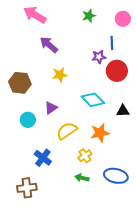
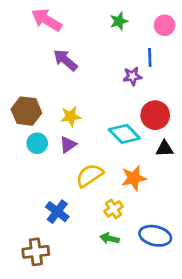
red circle: (117, 71) -> (155, 115), moved
yellow star: (60, 75) -> (71, 116), moved
cyan circle: (28, 120) -> (37, 143), moved

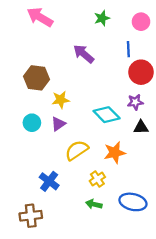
purple arrow: (65, 60) -> (84, 54), moved
purple star: (132, 76) -> (135, 102), moved
brown hexagon: (26, 111) -> (36, 78), moved
red circle: (155, 115) -> (141, 72), moved

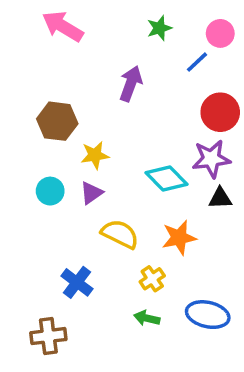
blue line: (128, 49) -> (197, 62), moved, turned 49
purple arrow: (84, 54) -> (131, 84), turned 70
purple star: (135, 102) -> (211, 159), size x1.5
yellow semicircle: (77, 150) -> (120, 234), turned 60

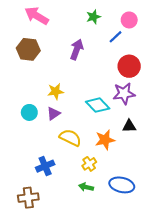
brown hexagon: (57, 121) -> (28, 49), moved
black triangle: (220, 198) -> (129, 126), moved
blue cross: (77, 282) -> (45, 166), turned 30

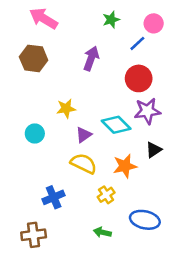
red circle: (129, 66) -> (139, 78), moved
purple triangle: (53, 113) -> (84, 135), moved
black triangle: (129, 126) -> (154, 150), turned -32
green arrow: (86, 187) -> (102, 232), moved

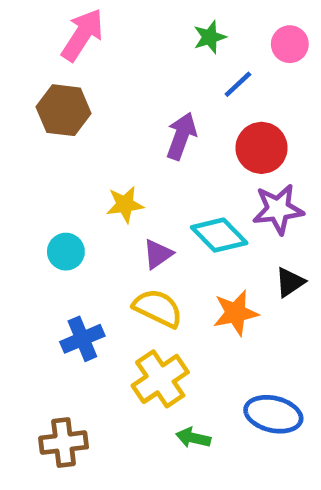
pink arrow: (44, 18) -> (82, 35), turned 92
blue line: (137, 43) -> (238, 84), moved
purple arrow: (91, 58) -> (181, 136), moved
yellow cross: (106, 195) -> (160, 379), moved, size x1.6
blue cross: (54, 197) -> (82, 339), moved

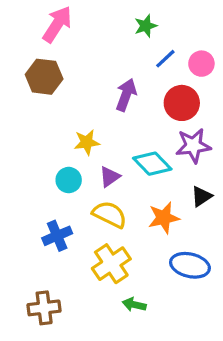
pink circle: (290, 44) -> (201, 64), moved
cyan circle: (66, 252) -> (69, 180), moved
blue ellipse: (273, 414) -> (190, 265), moved

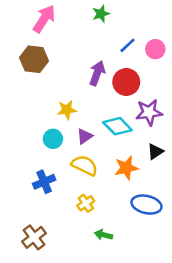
green star: (146, 26) -> (101, 14), moved
red circle: (182, 103) -> (126, 82), moved
yellow cross: (111, 264) -> (86, 203), size x0.6
brown cross: (44, 308) -> (34, 237), turned -30

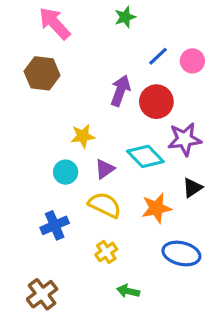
pink arrow: (44, 19) -> (55, 23), turned -76

